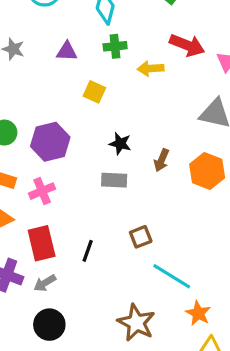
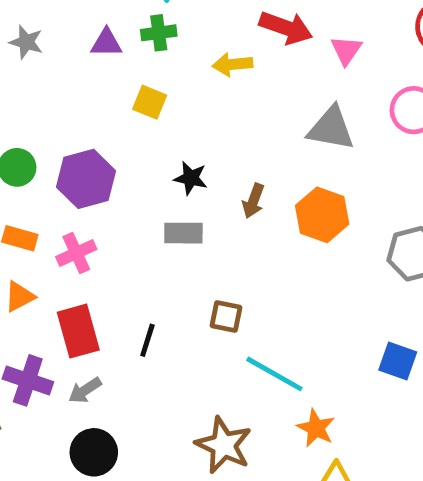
green cross: (115, 46) -> (159, 33), moved
brown square: (141, 237) -> (226, 316), turned 35

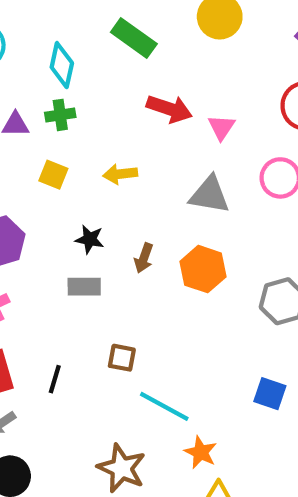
yellow arrow: (232, 64) -> (120, 174), moved

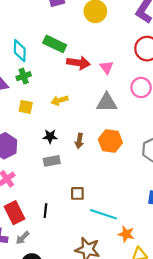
green rectangle: (134, 38) -> (55, 44), moved

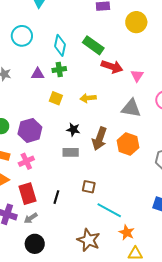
brown arrow: (79, 141) -> (99, 139), size x1.6

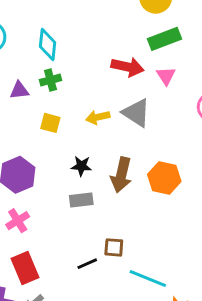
green rectangle: (93, 45) -> (165, 39), moved, turned -50
gray triangle: (131, 108) -> (136, 113), moved, turned 30
black line: (56, 197) -> (87, 264), moved, turned 56

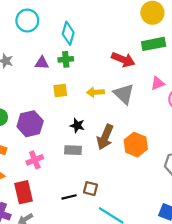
pink triangle: (166, 76) -> (158, 83), moved, turned 32
yellow square: (50, 123) -> (60, 90), turned -32
pink cross: (18, 221) -> (35, 160), moved

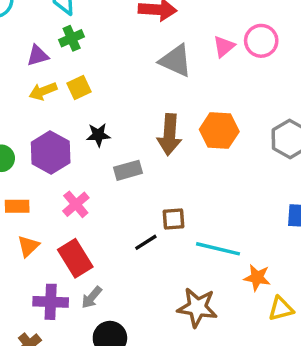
pink triangle: (158, 83) -> (224, 46), moved
yellow arrow: (95, 92) -> (43, 91), moved
black star: (77, 125) -> (98, 135), moved

